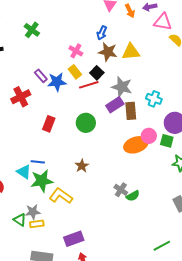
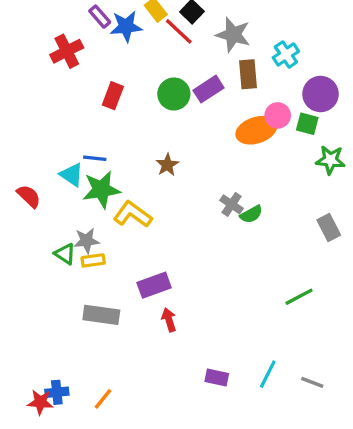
red line: (89, 85) -> (179, 31), turned 60
cyan cross: (154, 99) -> (286, 54), turned 35
purple rectangle: (115, 105) -> (208, 89), moved

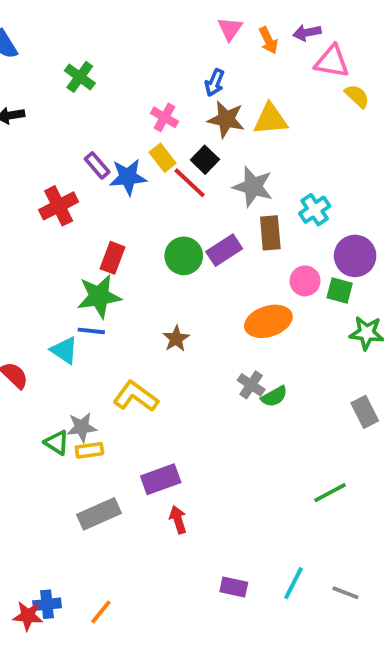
orange ellipse: (256, 130) -> (268, 321), moved
green star: (101, 190) -> (99, 296), moved
gray rectangle: (101, 315) -> (99, 514), turned -32

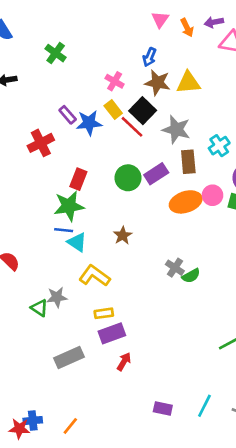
black square: (205, 160) -> (143, 111), size x1.4
orange ellipse: (268, 321) -> (186, 202), moved
cyan triangle: (64, 350) -> (77, 242), moved
yellow rectangle: (89, 450) -> (104, 313), moved
red arrow: (178, 520) -> (124, 362), turned 48

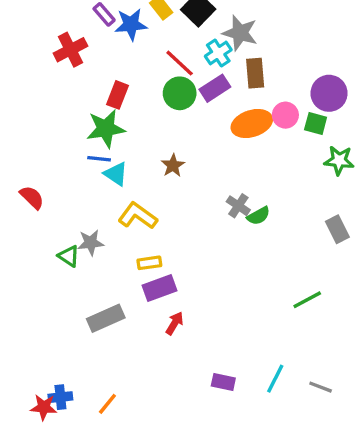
red line: (132, 127) -> (180, 63), moved
cyan cross: (219, 146) -> (218, 53), moved

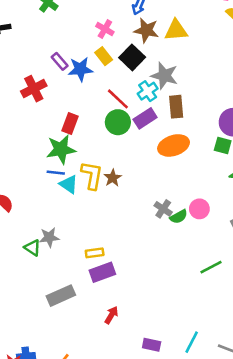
pink circle: (285, 115) -> (199, 209), moved
yellow L-shape: (138, 216) -> (92, 175), moved, turned 64
green line: (307, 300) -> (211, 267), moved
red arrow: (175, 323) -> (111, 315), moved

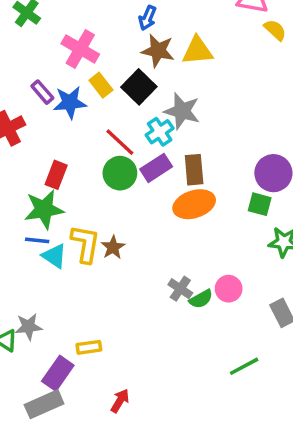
pink cross: (105, 29) -> (80, 49), moved, size x1.5
brown rectangle: (176, 107) -> (194, 170), moved
purple rectangle: (102, 272) -> (58, 373), moved, turned -35
red arrow: (111, 315) -> (120, 401), moved

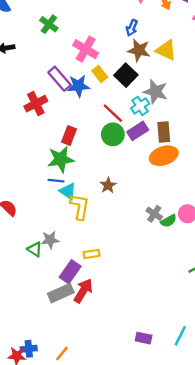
yellow triangle: (198, 51) -> (166, 50), turned 30
purple rectangle: (42, 92) -> (60, 79), size x1.5
yellow L-shape: (85, 244) -> (80, 207), moved
red arrow: (120, 401) -> (83, 291), moved, size x1.5

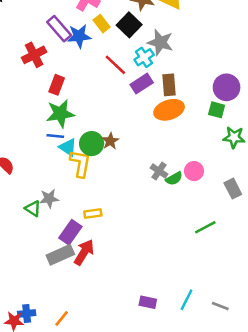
green circle: (113, 134) -> (92, 144), moved
red rectangle: (69, 136) -> (57, 85), moved

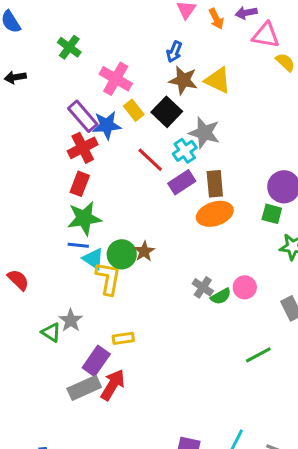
red cross: (34, 55) -> (83, 148), moved
gray star: (49, 199) -> (71, 320), turned -30

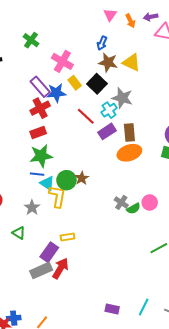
red rectangle: (80, 184) -> (38, 132), turned 49
gray star: (71, 320) -> (32, 208), moved

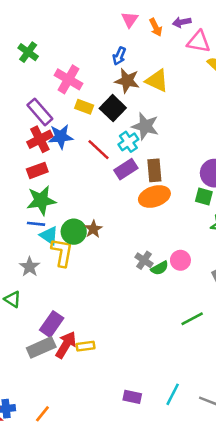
yellow rectangle: (75, 83) -> (84, 107), turned -32
blue star: (56, 93) -> (61, 137), moved
yellow rectangle: (67, 237) -> (85, 346), moved

